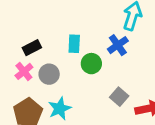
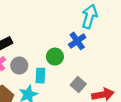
cyan rectangle: (74, 44) -> (40, 76), moved

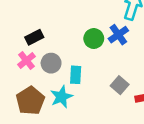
green circle: (55, 57) -> (94, 39), moved

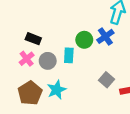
black rectangle: (34, 37) -> (33, 39), turned 48
cyan rectangle: (76, 75) -> (69, 55), moved

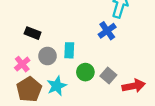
green circle: (84, 40) -> (85, 72), moved
pink cross: (27, 59) -> (22, 64), moved

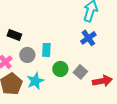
blue cross: (107, 31) -> (88, 38), moved

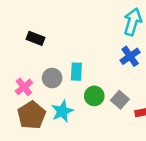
black rectangle: (14, 35) -> (35, 38), moved

